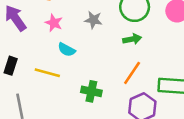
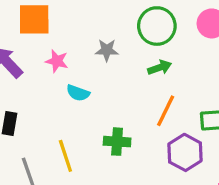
yellow line: (47, 73) -> (65, 156), moved, turned 65

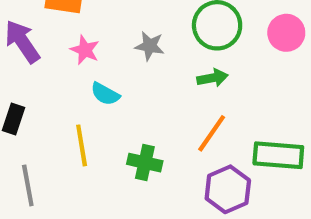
yellow line: (65, 156) -> (82, 145), moved

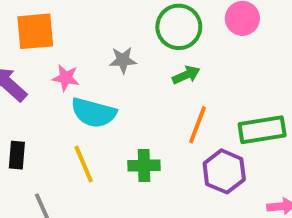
cyan semicircle: (105, 94) -> (94, 113), size x1.6

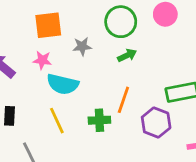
orange square: (35, 31) -> (48, 25), moved
orange line: (197, 125) -> (123, 100), moved

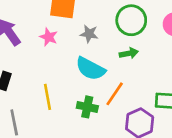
cyan semicircle: (63, 84) -> (90, 69), moved

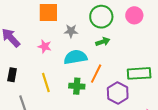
pink star: (49, 37) -> (45, 46), moved
cyan semicircle: (90, 69) -> (75, 57), turned 150

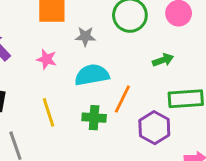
green arrow: (103, 42) -> (163, 60), moved

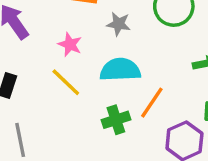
yellow line: (48, 112) -> (66, 82), moved, turned -36
green cross: (94, 118) -> (116, 120), turned -30

